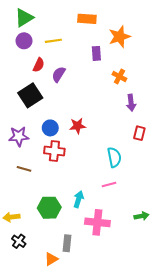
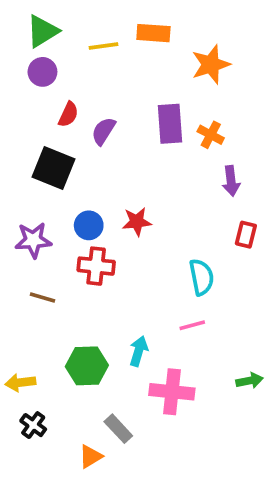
yellow line: (53, 41) -> (103, 46), moved
purple rectangle: (96, 53) -> (170, 124), moved, size x1.5
black square: (30, 95) -> (54, 168), turned -35
gray rectangle: (67, 243) -> (118, 429), turned -49

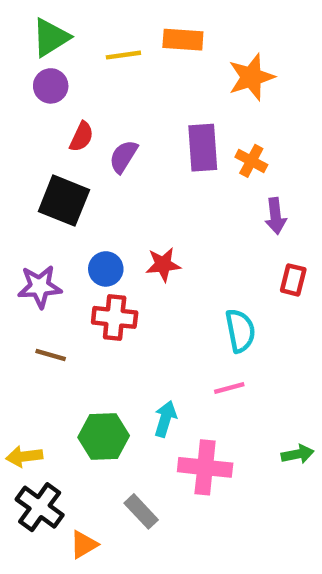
black cross: (33, 425) -> (40, 507), size x1.5
orange triangle: (91, 456) -> (84, 545), moved

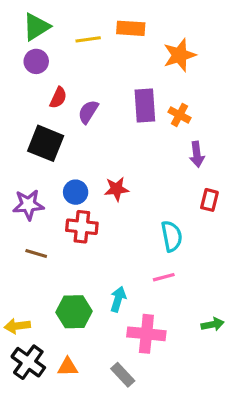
gray rectangle: (141, 511) -> (123, 375), moved
orange triangle: (84, 545) -> (68, 367), moved, turned 30

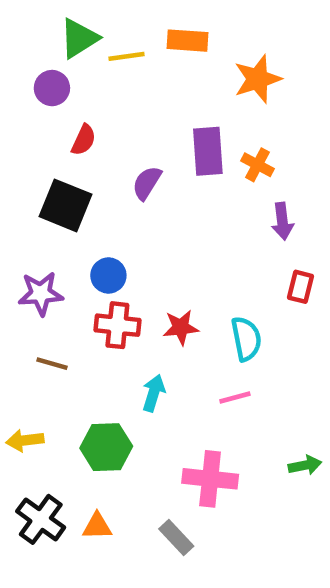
green triangle: (36, 27) -> (79, 38), moved
purple semicircle: (88, 112) -> (147, 183), moved
red star: (117, 189) -> (181, 327), moved
cyan arrow: (118, 299) -> (154, 393), moved
yellow arrow: (17, 326) -> (25, 440), moved

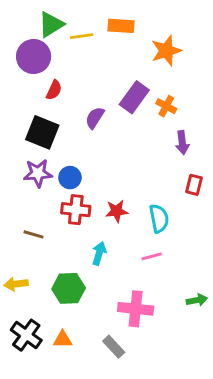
purple circle: (52, 88) -> (34, 57), size x1.5
purple rectangle: (208, 151) -> (134, 97), turned 40
purple star: (41, 294) -> (38, 173), moved

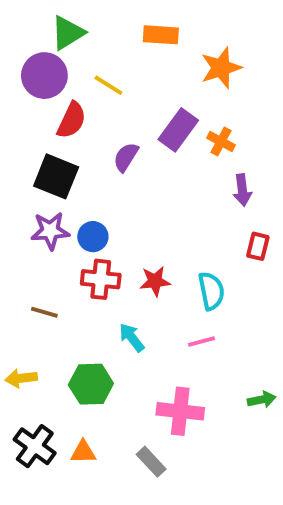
yellow line: (82, 36) -> (108, 85), moved, turned 40
red semicircle: (54, 90) -> (72, 120), size x1.4
cyan arrow: (99, 253) -> (132, 338), turned -55

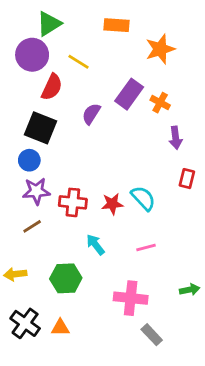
purple star: (50, 231) -> (36, 191), moved
blue circle: (93, 237) -> (29, 160), moved
cyan semicircle: (211, 291) -> (143, 198), moved, turned -32
brown line: (44, 312) -> (32, 226), turned -48
gray rectangle: (151, 462) -> (152, 335), moved

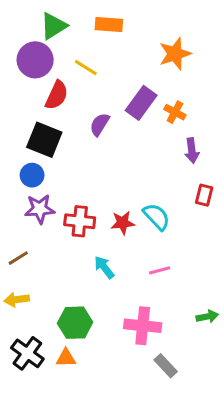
orange rectangle: (117, 25) -> (109, 25), moved
brown line: (32, 226) -> (18, 258), moved
green hexagon: (66, 278) -> (75, 323), moved

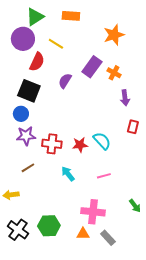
brown line: (18, 258) -> (28, 168), moved
green arrow: (207, 316) -> (135, 206), turned 64
green hexagon: (75, 323) -> (49, 226), moved
orange triangle: (66, 358) -> (83, 234), moved

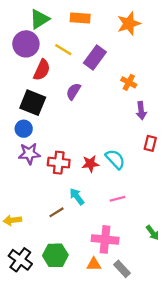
orange star: (114, 35) -> (129, 24), moved
purple rectangle: (92, 67) -> (95, 58), moved
brown line: (28, 168) -> (56, 212), moved

